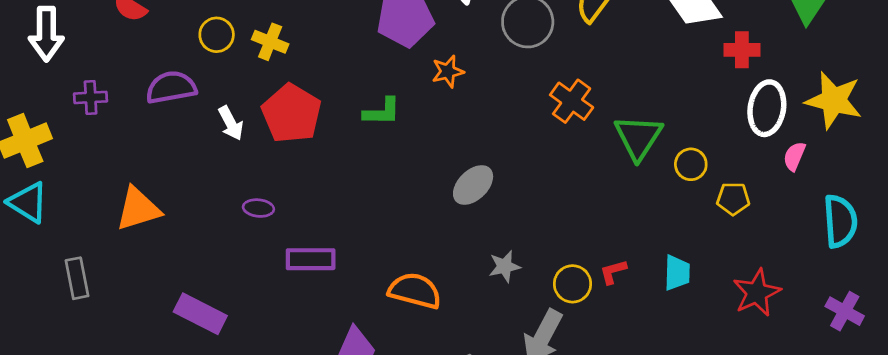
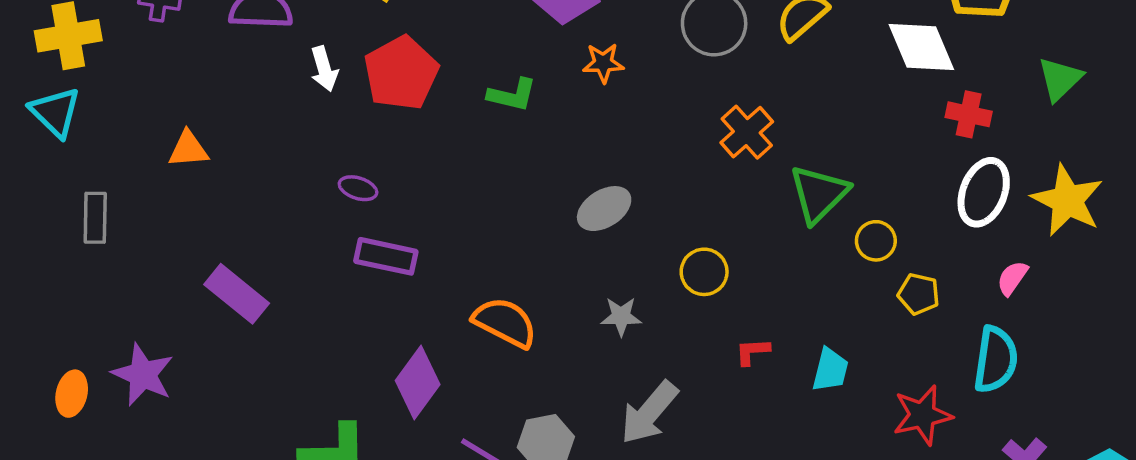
pink semicircle: (794, 156) -> (1012, 278), moved
purple ellipse: (258, 208) -> (358, 188), moved
orange triangle: (138, 209) -> (188, 149), size x0.7
cyan semicircle: (840, 221) -> (996, 359), moved
yellow circle: (573, 284) -> (704, 272), moved

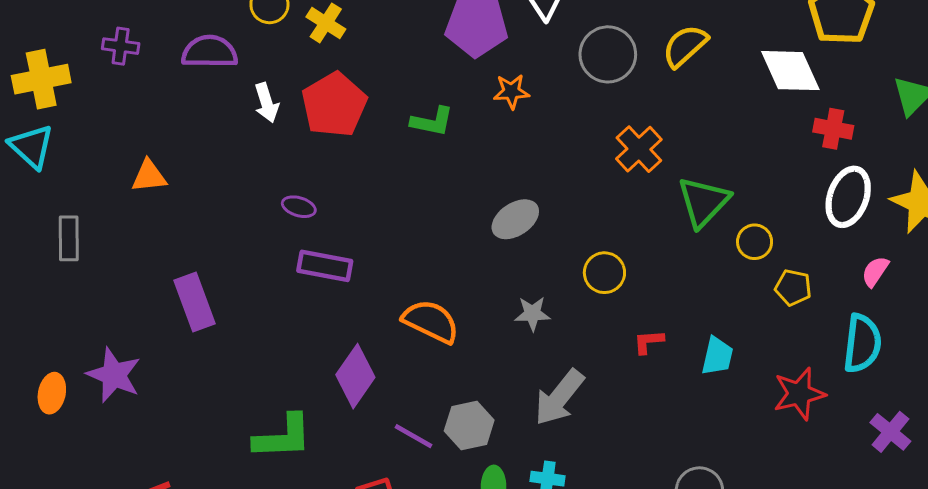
purple rectangle: (237, 294) -> (195, 302), turned 32

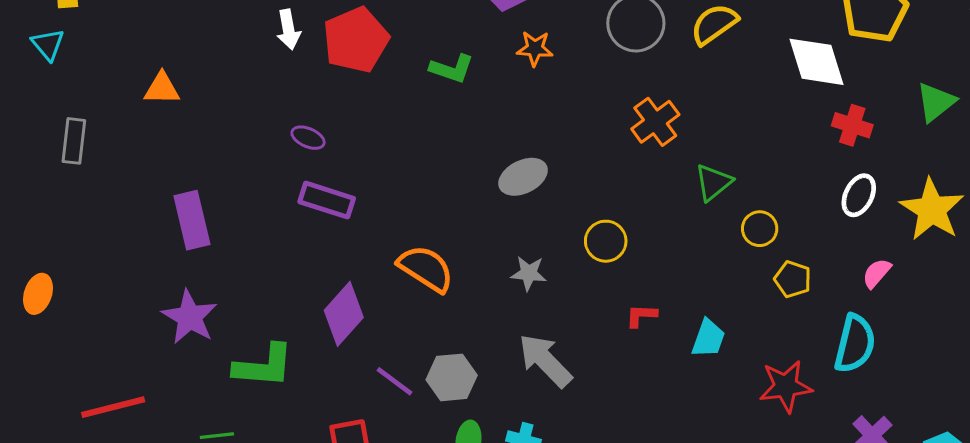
cyan triangle: (31, 146) -> (48, 45), size x0.7
white ellipse: (848, 197) -> (859, 195), size x0.7
green triangle: (703, 202) -> (713, 182), size x0.7
purple star: (114, 375) -> (190, 317), moved
gray arrow: (559, 397) -> (545, 360), turned 90

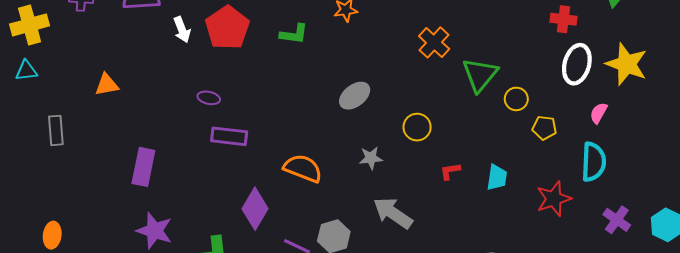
cyan triangle: (48, 45) -> (26, 71), turned -45
green triangle: (713, 182) -> (480, 75), size x1.4
white ellipse: (859, 195) -> (577, 64), size x1.4
purple rectangle: (192, 220) -> (143, 167), turned 36

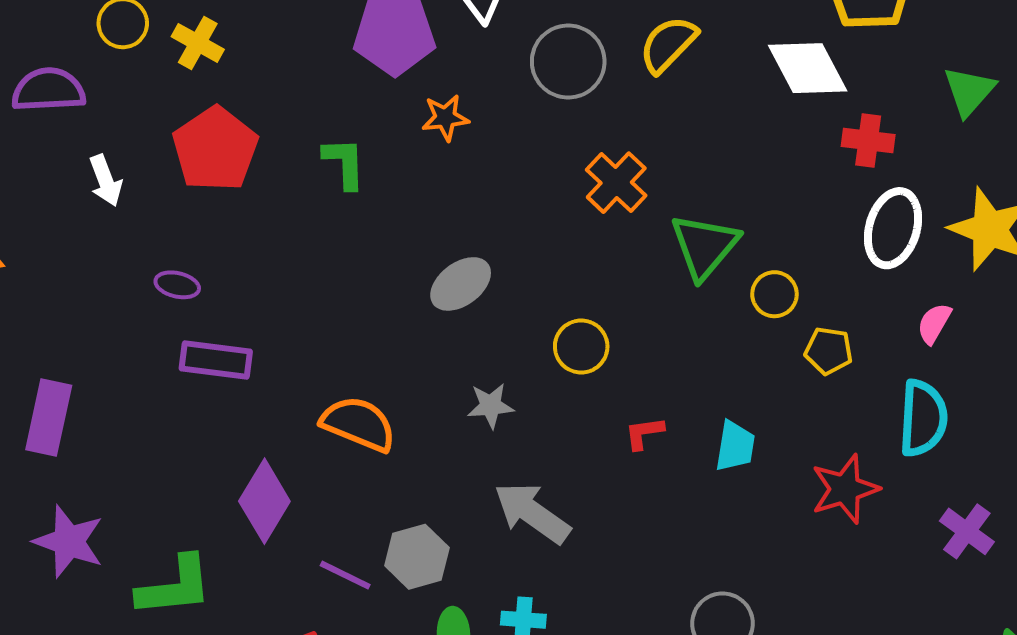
white arrow: (182, 30) -> (106, 181), moved
green L-shape: (294, 34) -> (344, 163), turned -100

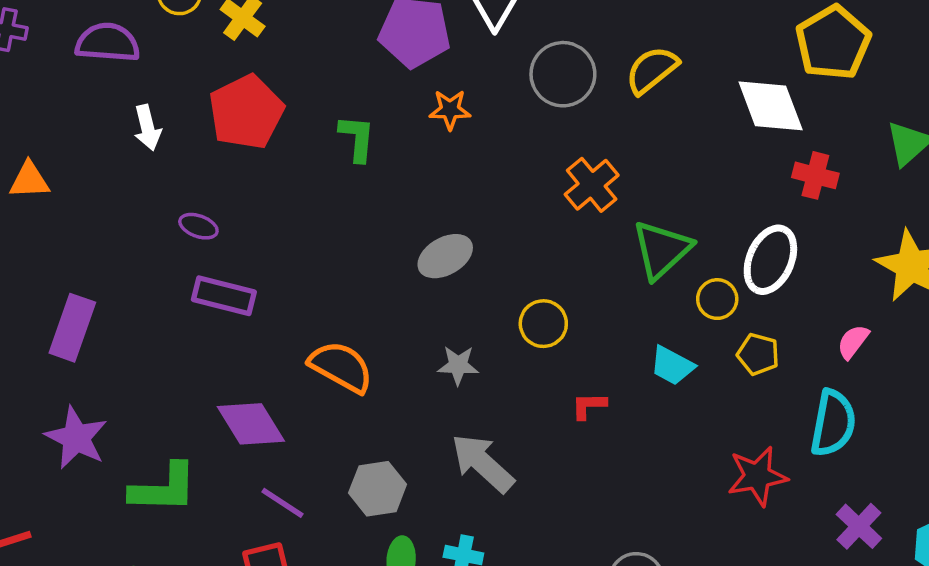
white ellipse: (893, 228) -> (770, 260), moved
cyan trapezoid: (735, 446) -> (672, 366), moved, turned 102
purple diamond: (264, 501) -> (251, 424), turned -70
purple line: (345, 575) -> (283, 503), moved

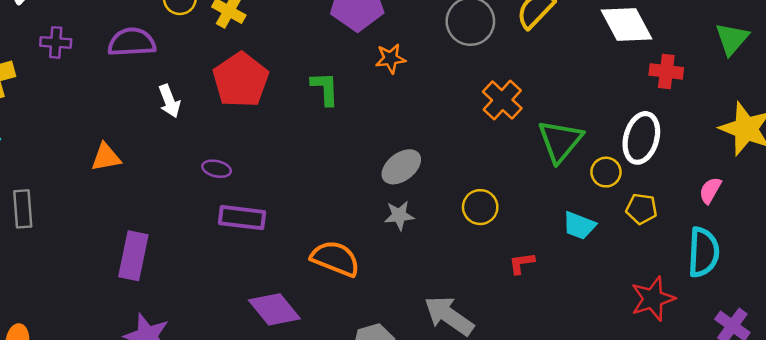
orange triangle: (29, 180) -> (106, 157), moved
gray star: (458, 365) -> (399, 215), moved

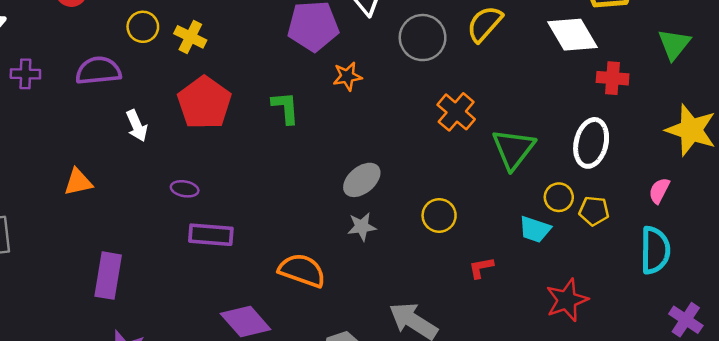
yellow circle: (606, 172) -> (559, 197), moved
red star: (653, 299) -> (567, 300), moved

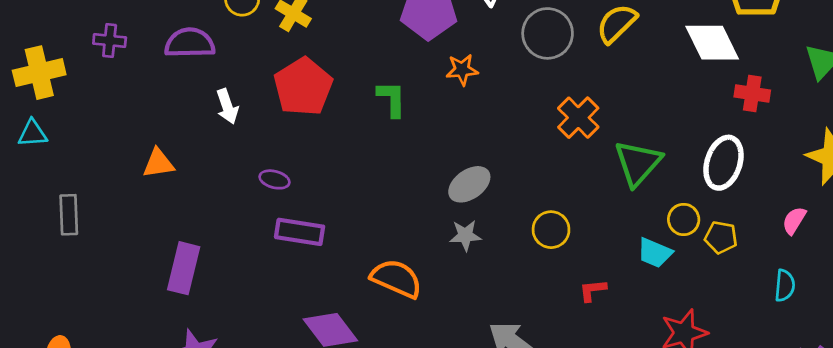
cyan semicircle: (655, 250) -> (785, 285), size x0.6

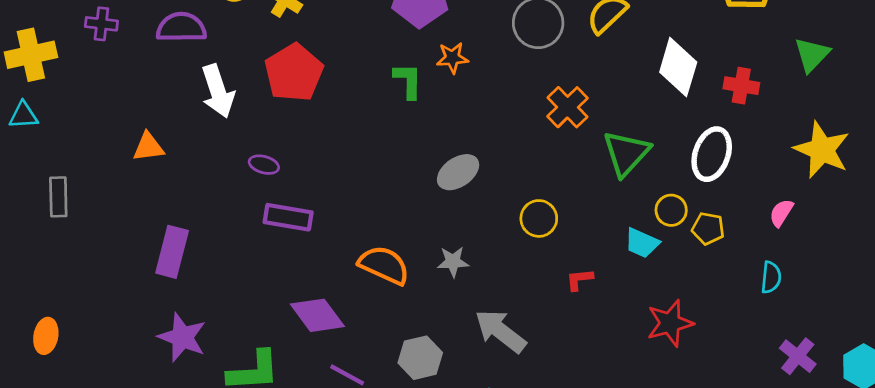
white diamond: (712, 43) -> (678, 67), moved, turned 42
green L-shape: (392, 99) -> (408, 81), moved
white arrow: (227, 106) -> (218, 91), size x1.5
gray star: (465, 235) -> (453, 262), moved

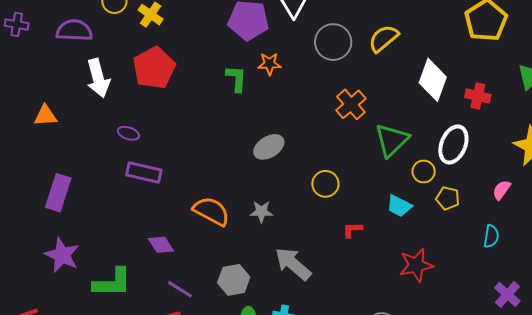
yellow circle: (671, 210) -> (424, 171), moved
purple diamond: (317, 315) -> (161, 245), size x0.7

